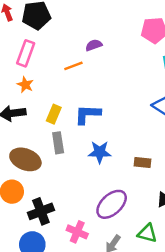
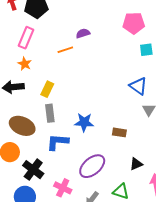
blue L-shape: (87, 114) -> (58, 142), moved
black cross: (41, 211) -> (33, 170), turned -35

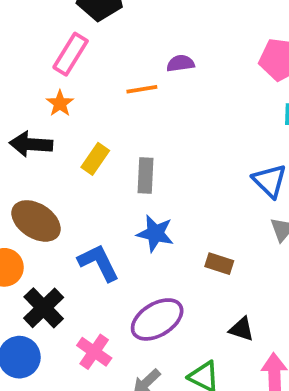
gray rectangle: (50, 113) -> (146, 176), moved
blue L-shape: (58, 142) -> (99, 263), turned 50
black triangle: (136, 164) -> (242, 329), turned 32

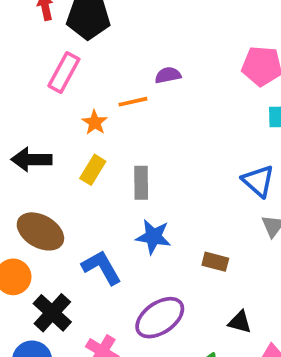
orange star: (60, 103) -> (95, 122), moved

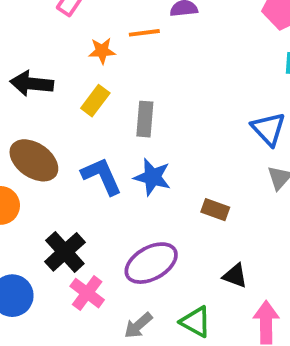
orange star: (95, 122) -> (102, 51), turned 30
blue L-shape: (102, 267) -> (102, 176), moved
black cross: (52, 313) -> (65, 252), moved

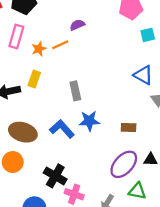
orange star: (102, 51) -> (39, 49), moved
yellow rectangle: (95, 101) -> (34, 79), moved
purple ellipse: (151, 263) -> (124, 164), moved

